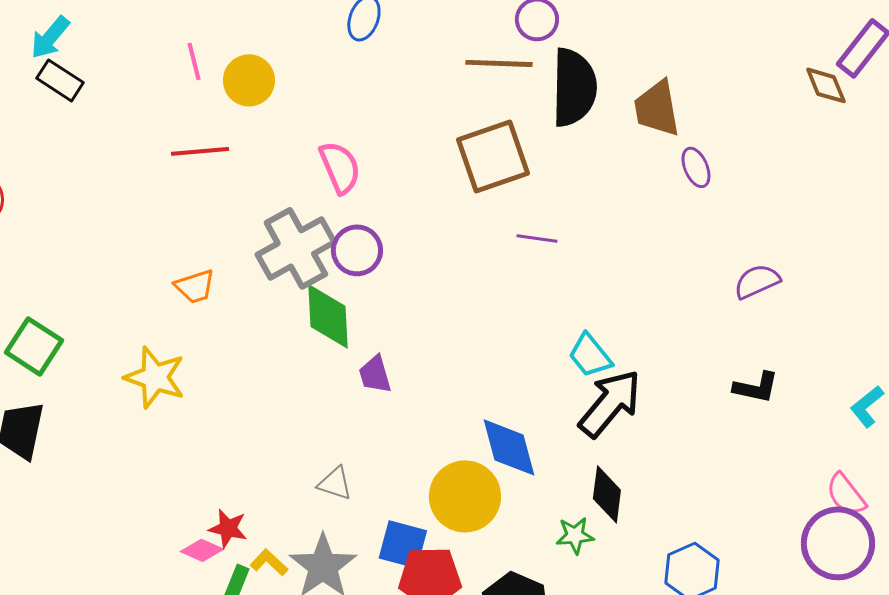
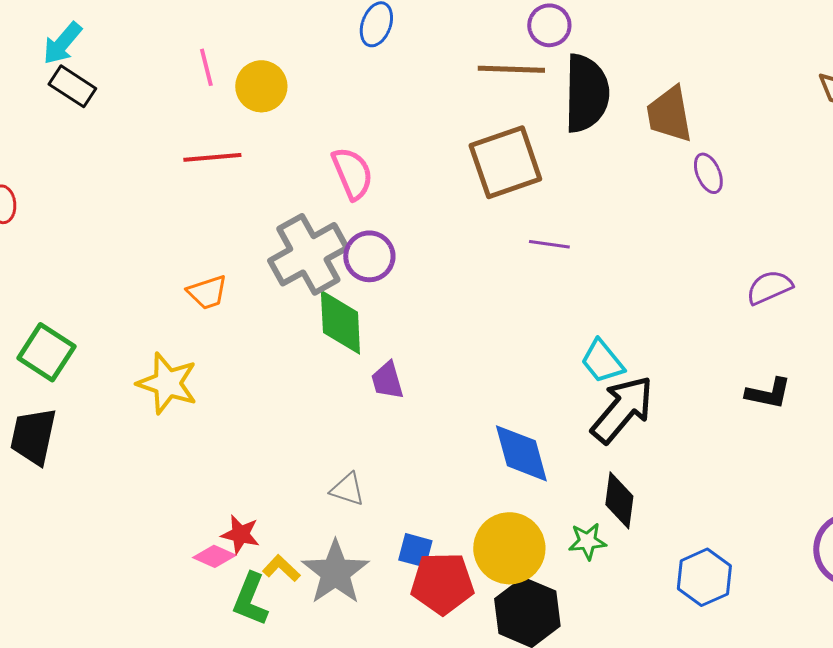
yellow circle: (465, 496) -> (509, 548), moved
blue square: (403, 544) -> (415, 550), size x0.7

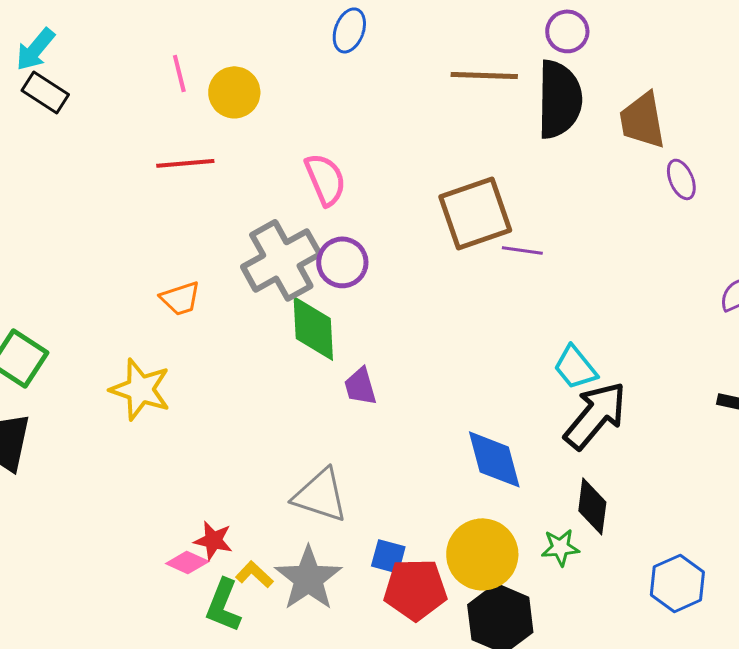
purple circle: (549, 25) -> (567, 31), moved
brown square: (505, 162) -> (475, 213), moved
gray triangle: (347, 489) -> (320, 495), size x1.6

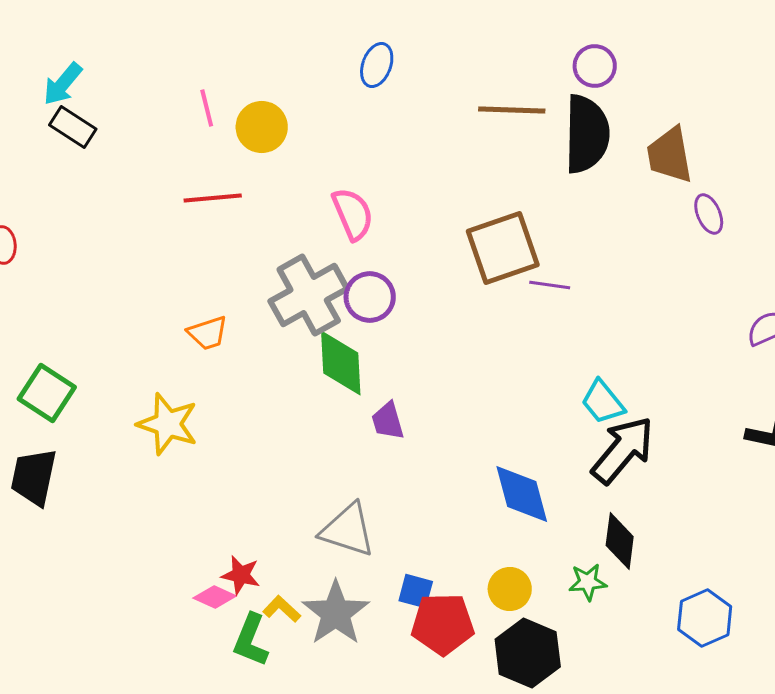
yellow circle: (482, 554) -> (510, 589), size x0.6

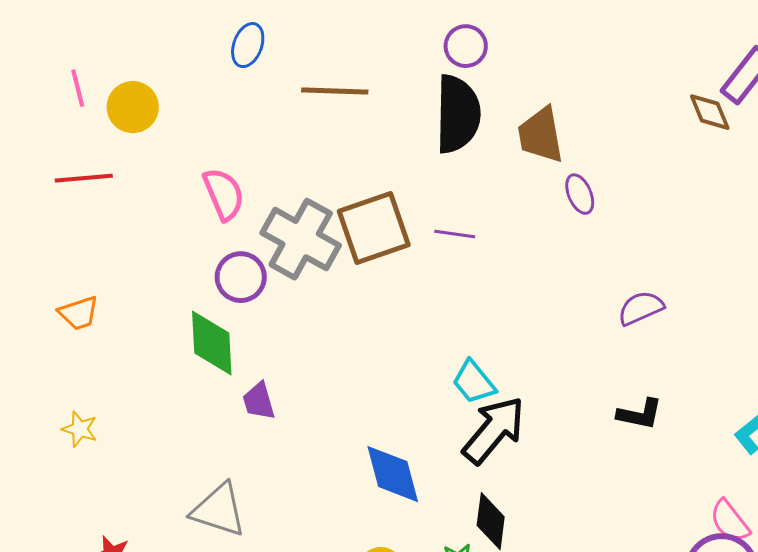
brown line: (512, 110) -> (335, 91), moved
purple line: (550, 285) -> (455, 234), moved
gray cross: (309, 295) -> (301, 239), moved, turned -32
yellow star: (168, 424) -> (80, 429), moved, size x0.6

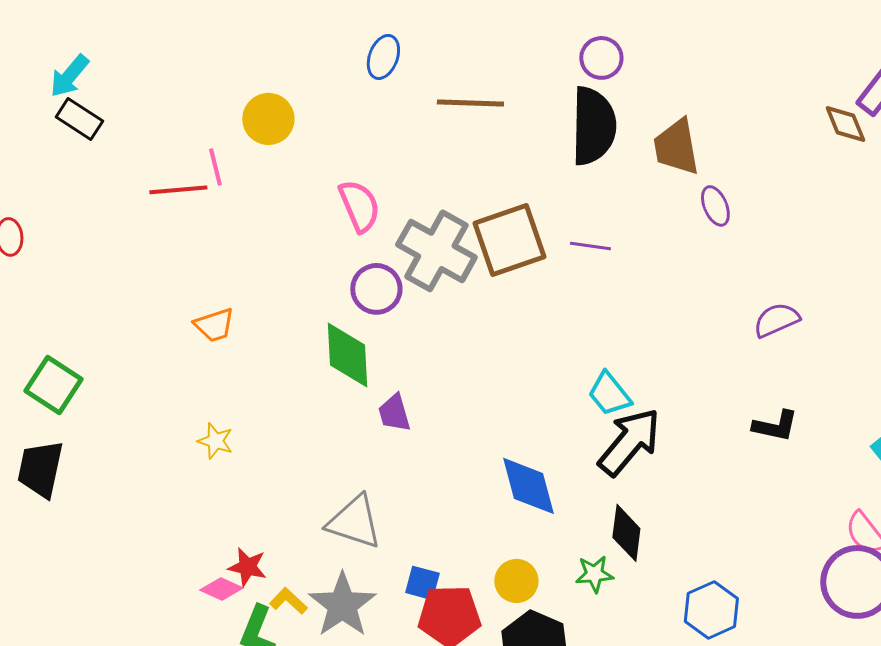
pink line: (78, 88) -> (215, 167), moved
red line: (84, 178) -> (178, 190), moved

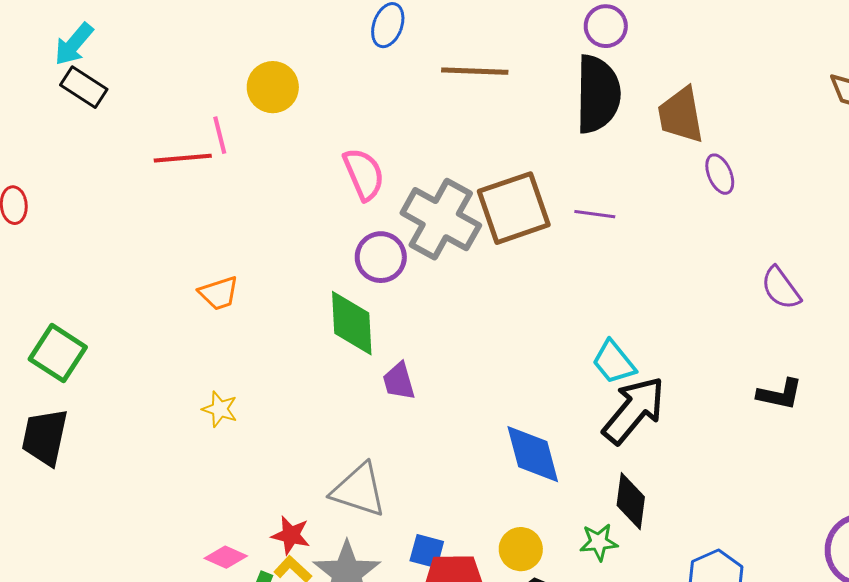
purple semicircle: (776, 320) -> (781, 288), turned -102
red star: (247, 567) -> (291, 535), moved

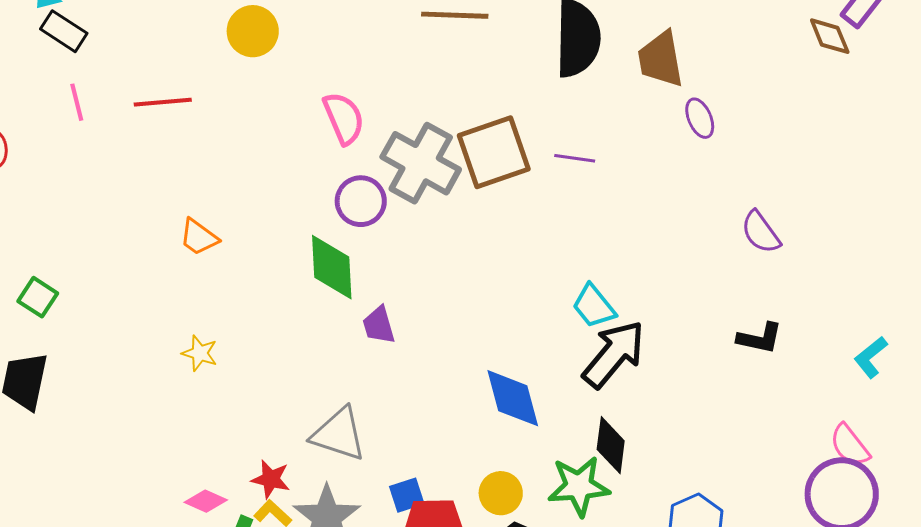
pink line: (220, 135) -> (77, 102), moved
orange trapezoid: (219, 293) -> (199, 237), turned 54
green square: (58, 353) -> (38, 297), size x0.7
green star: (599, 542) -> (579, 486), size x1.6
blue square: (427, 551) -> (407, 495), turned -33

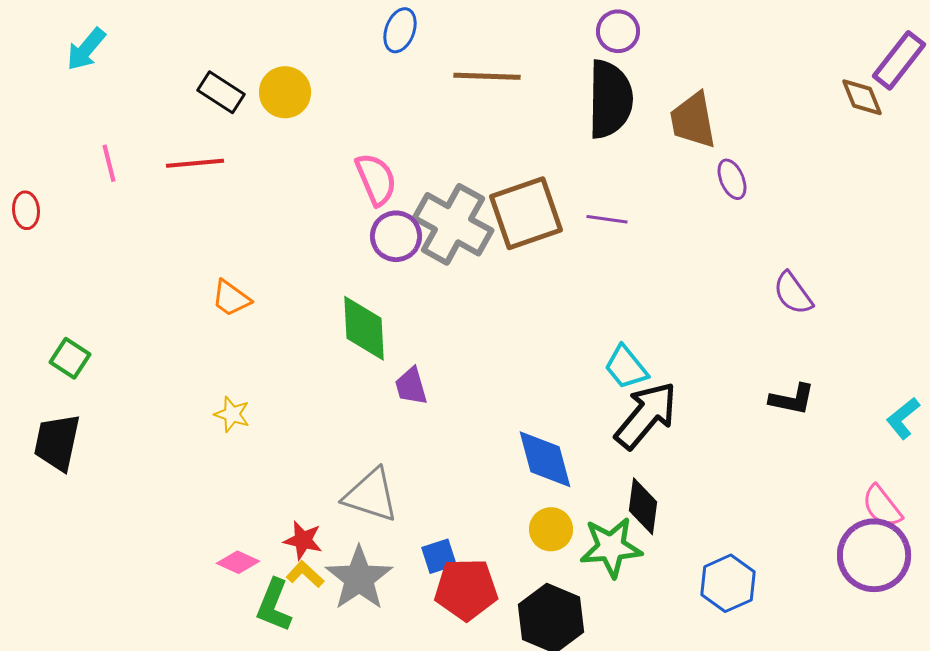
black rectangle: (64, 31) -> (221, 92), moved
purple circle: (361, 201) -> (396, 236), moved
yellow circle: (501, 493) -> (551, 529), moved

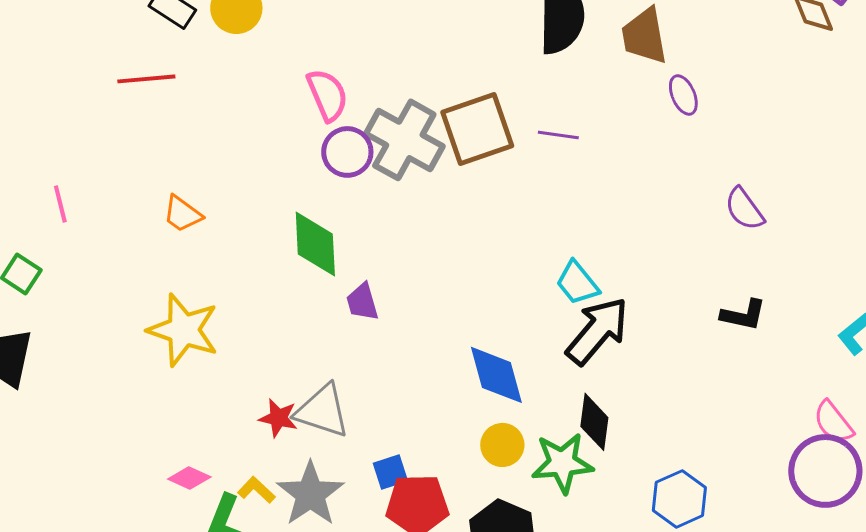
pink line: (109, 163) -> (60, 204), moved
yellow star: (232, 414) -> (183, 330), size x2.0
red star: (303, 540) -> (278, 418), moved

